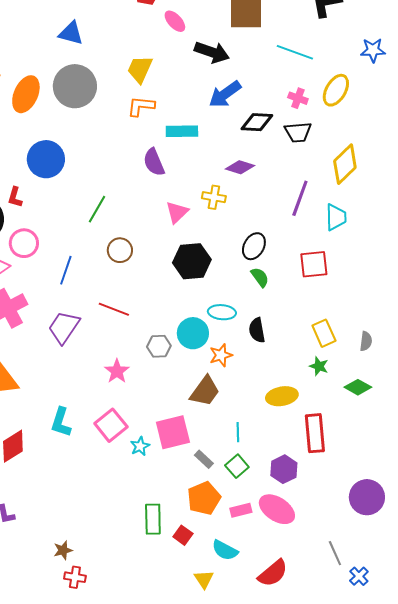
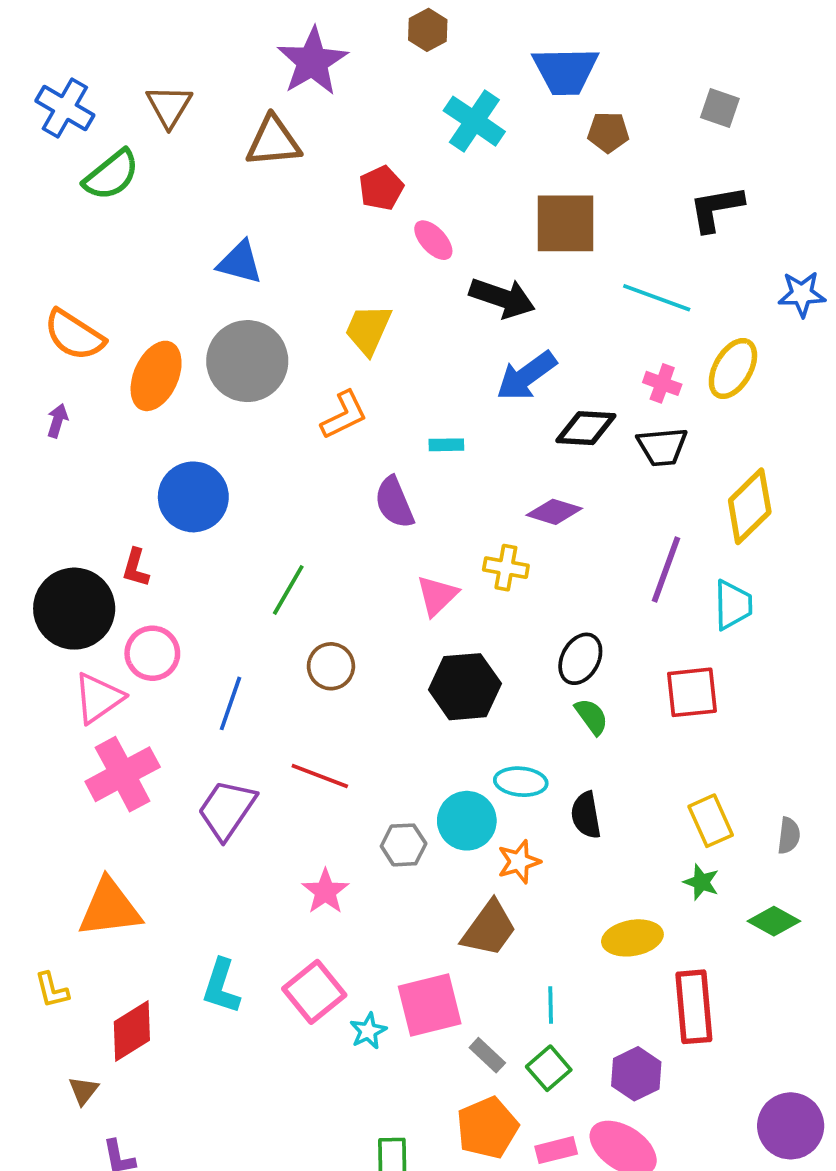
orange L-shape: (141, 106) -> (344, 415), moved, turned 148
cyan rectangle: (182, 131) -> (446, 445), size x0.6

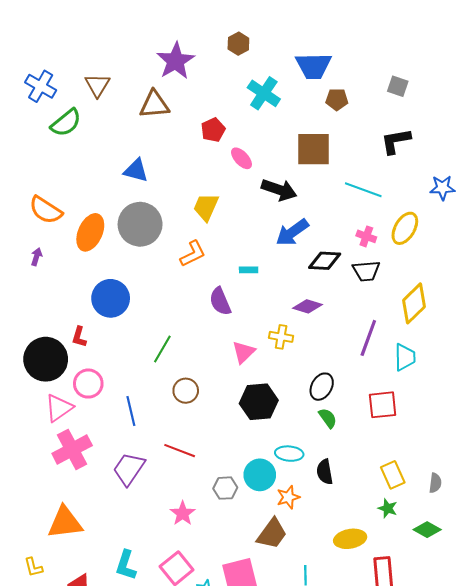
blue line: (230, 703) -> (131, 411), turned -32

